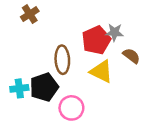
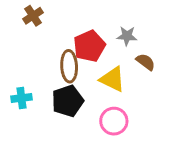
red pentagon: (96, 40) -> (89, 46), moved
black pentagon: (44, 87) -> (68, 101), moved
pink circle: (71, 108) -> (114, 121), moved

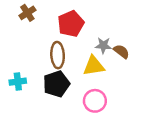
gray star: (127, 36) -> (103, 45), moved
red pentagon: (89, 46) -> (71, 24), moved
yellow triangle: (112, 79) -> (94, 66), turned -35

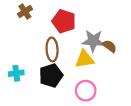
red pentagon: (71, 24) -> (64, 21), turned -30
gray star: (103, 45) -> (93, 41), size x1.5

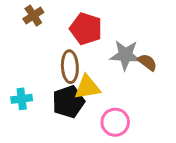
yellow triangle: (85, 59) -> (87, 87), moved

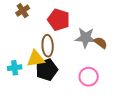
yellow triangle: (87, 87) -> (36, 59), moved
pink circle: (115, 122) -> (89, 77), moved

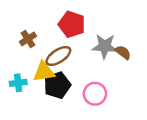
brown cross: (23, 11) -> (28, 39), moved
brown ellipse: (48, 46) -> (58, 56), turned 60
pink circle: (89, 77) -> (95, 94), moved

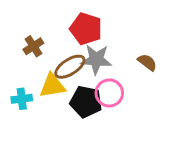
gray star: (105, 46) -> (96, 59), moved
black pentagon: (57, 85) -> (86, 102), moved, turned 30
pink circle: (95, 94) -> (109, 93), moved

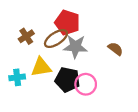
brown ellipse: (70, 67) -> (56, 39), moved
pink circle: (109, 93) -> (86, 84), moved

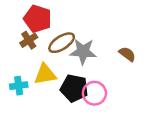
red pentagon: (67, 23) -> (38, 19), moved

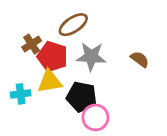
red pentagon: (38, 19) -> (52, 57), moved
brown ellipse: (62, 43) -> (73, 25), moved
pink circle: (94, 93) -> (95, 117), moved

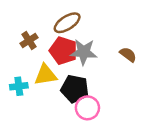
red pentagon: (52, 57) -> (63, 51), moved

